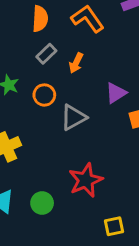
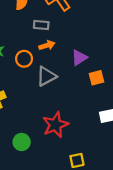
gray rectangle: (46, 54) -> (41, 25), moved, turned 49
orange arrow: (76, 63) -> (47, 45), moved, turned -133

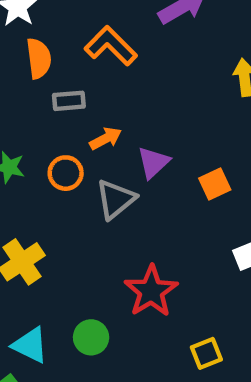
gray rectangle: (41, 25) -> (69, 101), moved
purple triangle: (79, 58) -> (153, 162), moved

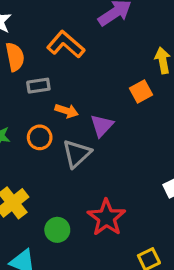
orange arrow: (106, 138) -> (67, 111), turned 50
orange square: (215, 184) -> (141, 91), moved
green circle: (91, 337) -> (57, 230), moved

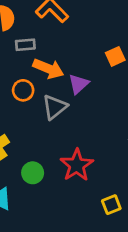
orange arrow: (67, 111) -> (48, 69), size x1.5

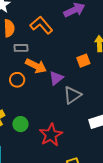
gray triangle: (55, 107) -> (72, 95), moved
green circle: (33, 173) -> (20, 124), moved

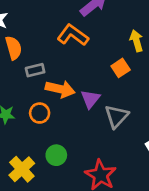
orange L-shape: (41, 25) -> (73, 35), moved
green circle: (20, 124) -> (56, 155), moved

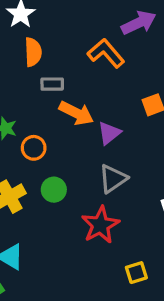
orange circle: (40, 113) -> (34, 148), moved
gray triangle: (117, 116) -> (113, 179), moved

